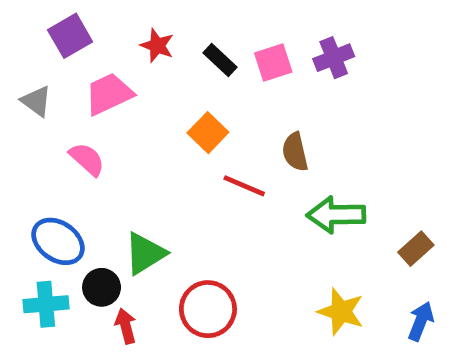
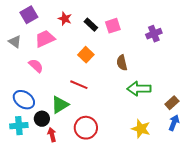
purple cross: (334, 58) -> (154, 34), moved
red line: (244, 186) -> (79, 85), moved
blue arrow: (421, 321) -> (174, 123), moved

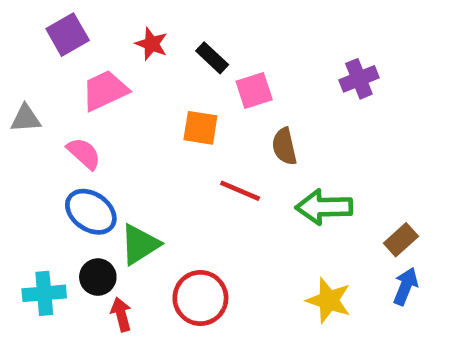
pink square: (113, 26) -> (254, 90), moved
gray triangle: (15, 42) -> (26, 118), moved, turned -40
orange square: (86, 55) -> (200, 128), turned -35
red line: (79, 85) -> (240, 191), moved
blue ellipse: (24, 100) -> (91, 212), moved

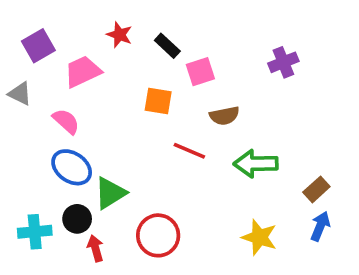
purple square: (68, 35) -> (38, 46), moved
gray triangle: (26, 118) -> (20, 94), turned 30
brown semicircle: (284, 146) -> (224, 116), turned -88

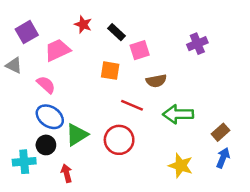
black circle: (77, 219) -> (46, 145), moved
red circle: (158, 235) -> (119, 140), moved

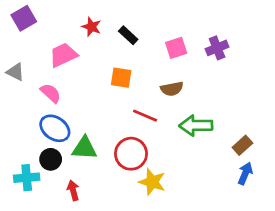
purple square: (27, 32) -> (24, 18), moved
pink square: (140, 50) -> (176, 48), moved
green triangle: (77, 135) -> (84, 148), turned 35
yellow star: (181, 166) -> (152, 182), moved

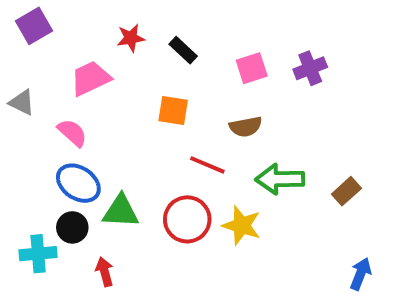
red star: (92, 27) -> (131, 38), turned -30
brown rectangle: (242, 145) -> (346, 191), moved
blue arrow: (245, 173) -> (361, 274), moved
yellow star: (152, 182) -> (242, 225), moved

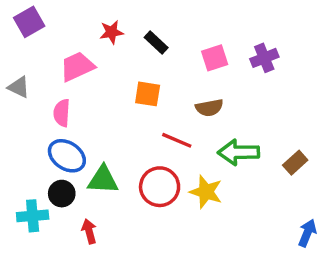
pink semicircle: (72, 133) -> (62, 113), turned -128

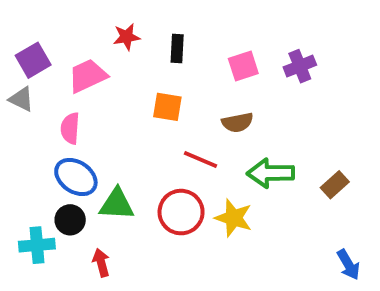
purple square: (29, 22) -> (33, 60), moved
black rectangle: (156, 42) -> (177, 49), turned 50
blue arrow: (307, 233) -> (348, 265), turned 128

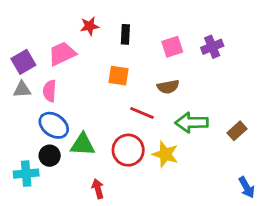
purple square: (33, 60) -> (23, 62), moved
gray triangle: (21, 99) -> (22, 89), moved, turned -30
red arrow: (101, 263) -> (98, 189), moved

